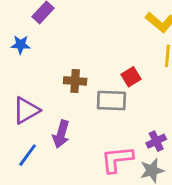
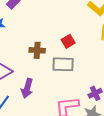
red square: (131, 77) -> (68, 41), moved

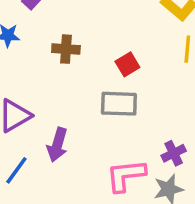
brown cross: (37, 50) -> (66, 49), moved

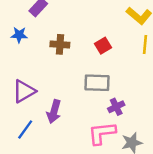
red square: (127, 64) -> (103, 46), moved
purple cross: (174, 153) -> (116, 107), moved

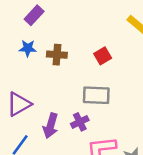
blue star: (19, 35) -> (28, 48), moved
purple cross: (116, 107) -> (80, 122), moved

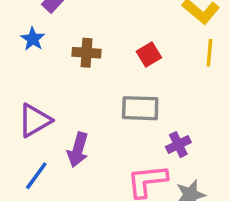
blue star: (28, 48) -> (33, 39), moved, turned 30
purple cross: (80, 122) -> (178, 145), moved

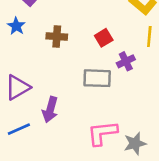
purple cross: (178, 145) -> (126, 61), moved
blue line: (36, 176) -> (19, 129), turned 30

